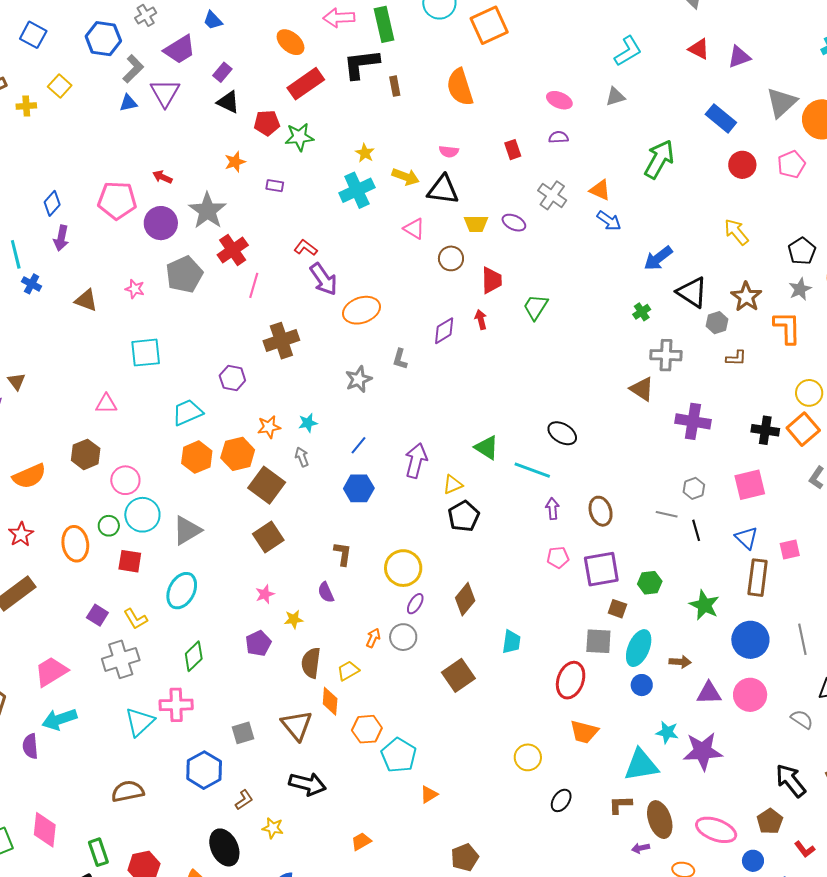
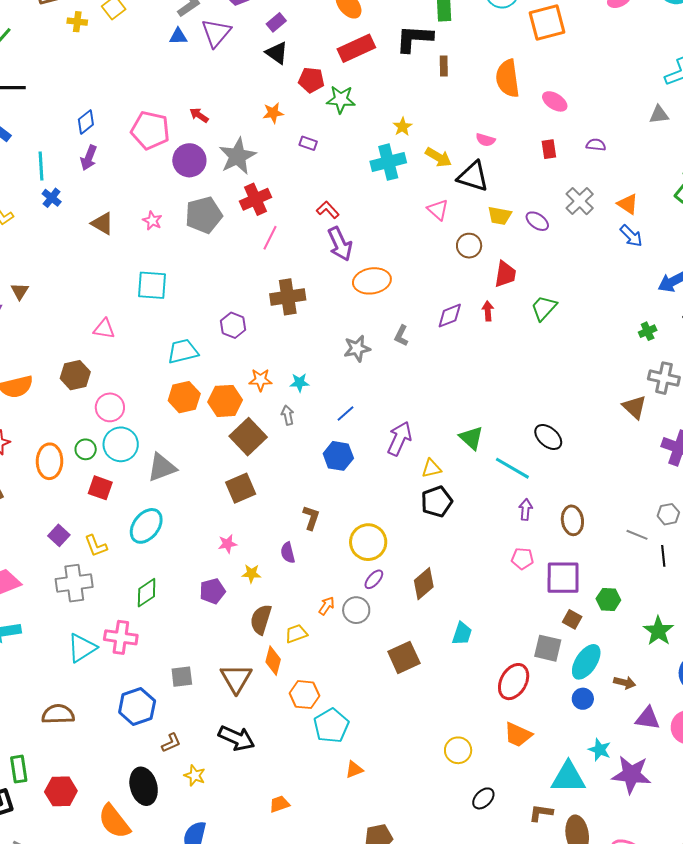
pink ellipse: (559, 100) -> (555, 101), moved

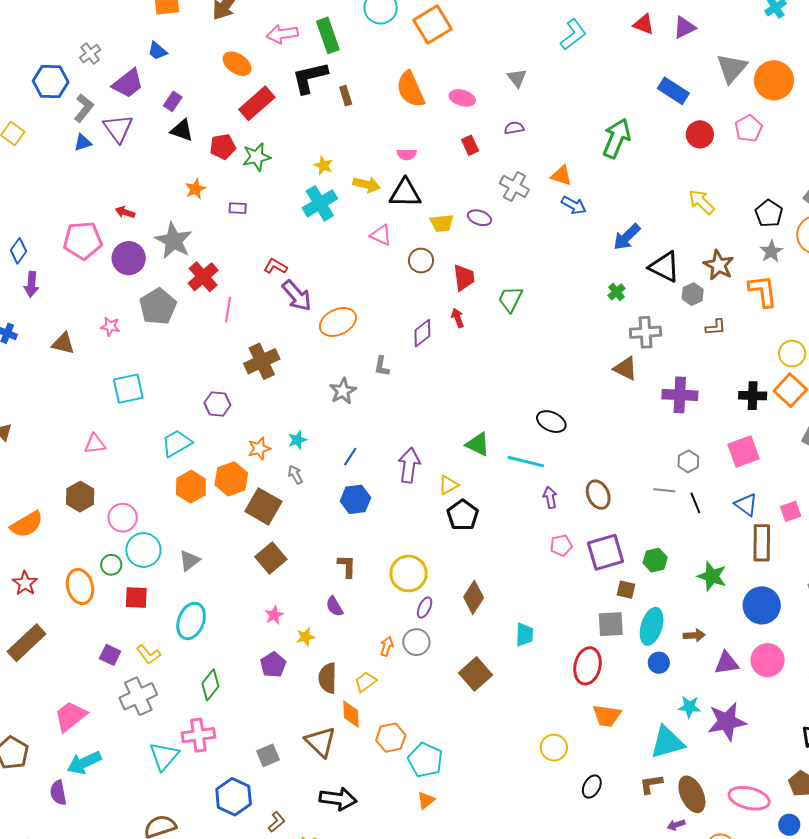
gray triangle: (659, 115) -> (517, 78), moved, turned -45
gray triangle: (162, 468) -> (189, 561), size x0.7
orange triangle: (354, 769) -> (426, 800), moved

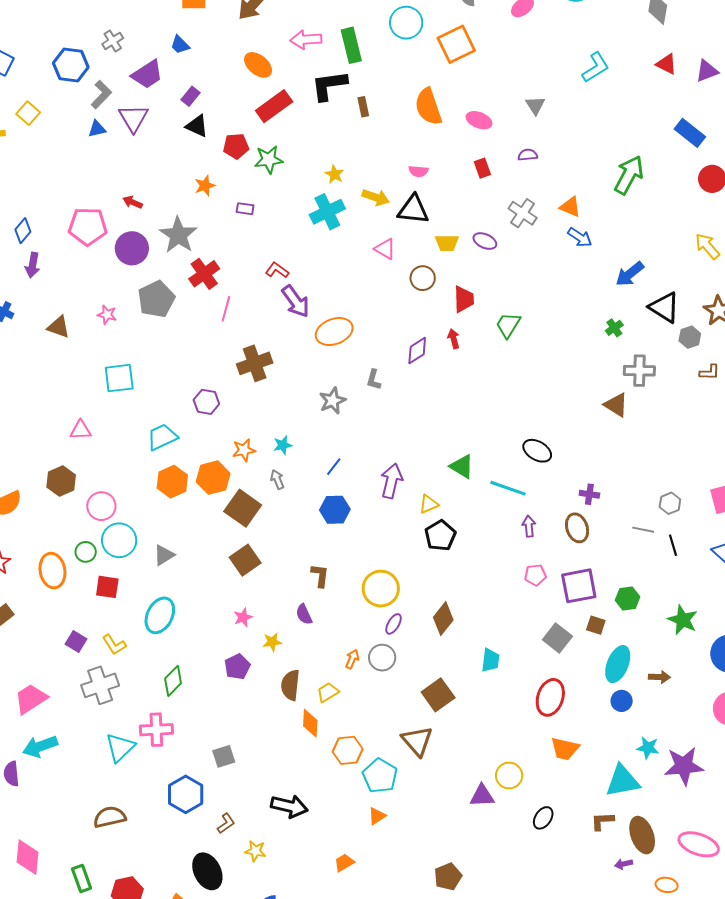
purple cross: (680, 395) -> (589, 494), moved, size x0.6
gray square: (611, 624) -> (557, 638), moved, turned 36
purple triangle: (727, 663) -> (482, 796), moved
brown triangle: (321, 742) -> (417, 741), moved

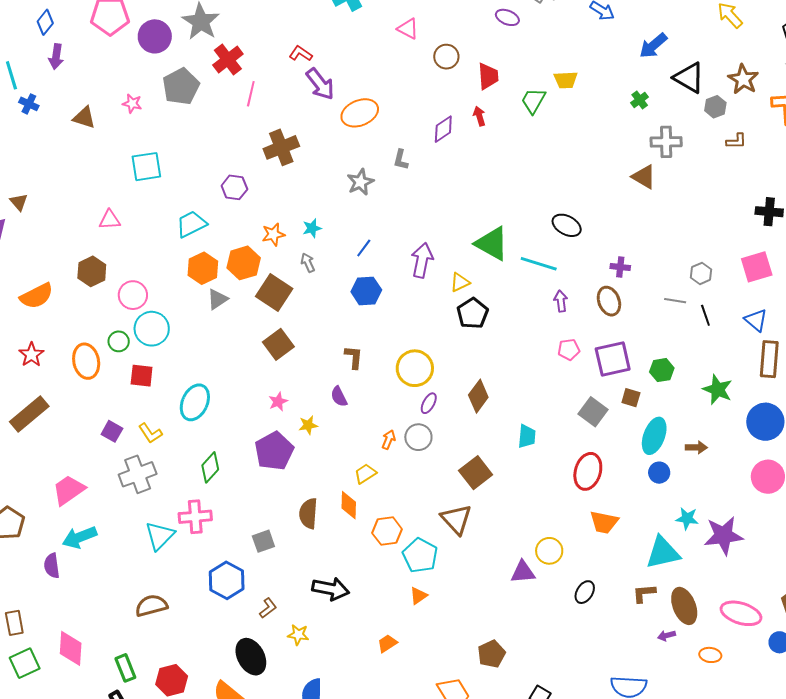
yellow trapezoid: (447, 243) -> (566, 80), moved
green triangle: (462, 466) -> (492, 244), size x1.4
gray triangle: (164, 555) -> (217, 299), moved
purple pentagon: (237, 667) -> (274, 451), size x1.5
brown semicircle: (290, 685) -> (308, 513), moved

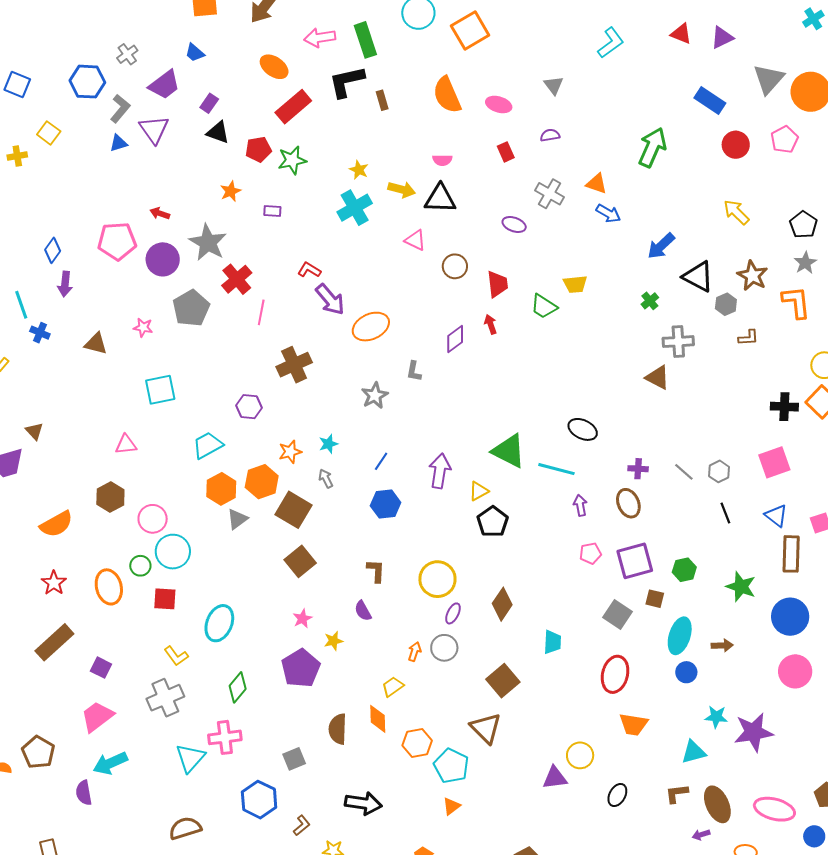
green trapezoid: (533, 101) -> (544, 306), turned -84
gray line: (675, 301) -> (684, 472), moved, turned 35
purple square: (112, 431) -> (101, 668), moved
cyan triangle: (663, 553) -> (694, 752), size x0.7

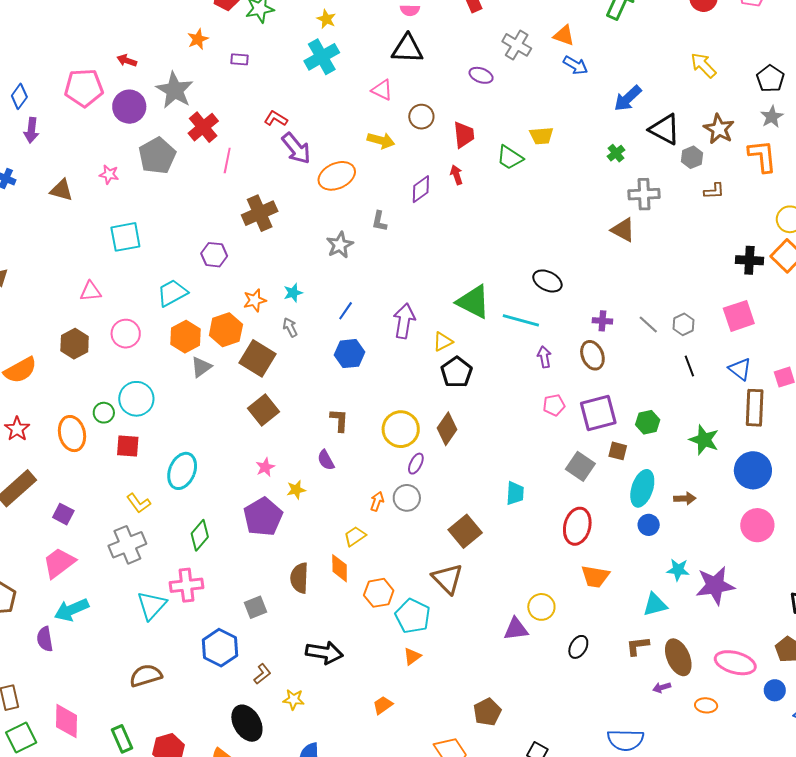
yellow arrow: (402, 189) -> (381, 140), moved
pink circle: (153, 519) -> (126, 334), moved
brown diamond: (502, 604) -> (447, 429), moved

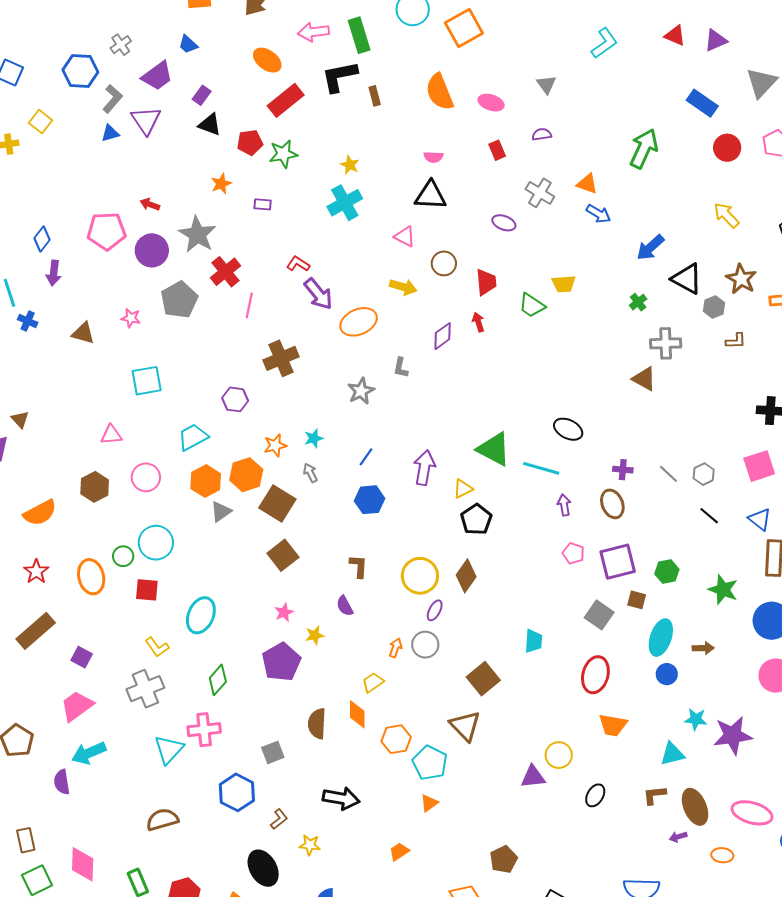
black line: (689, 366) -> (709, 516), turned -30
pink pentagon: (554, 405) -> (573, 553), turned 30

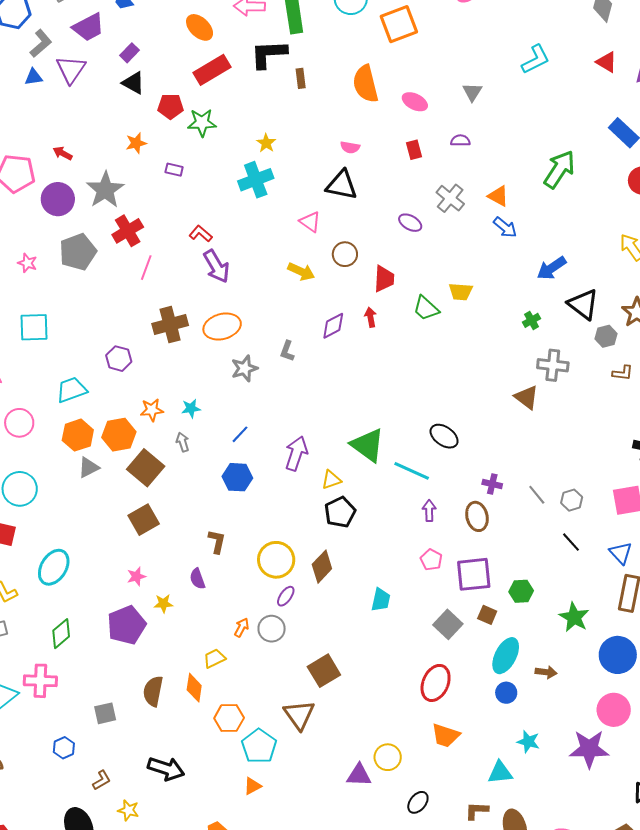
orange ellipse: (359, 322) -> (222, 327), moved
cyan trapezoid: (533, 641) -> (381, 600), moved
purple star: (733, 735) -> (589, 749), moved
blue hexagon: (237, 792) -> (64, 748), size x0.6

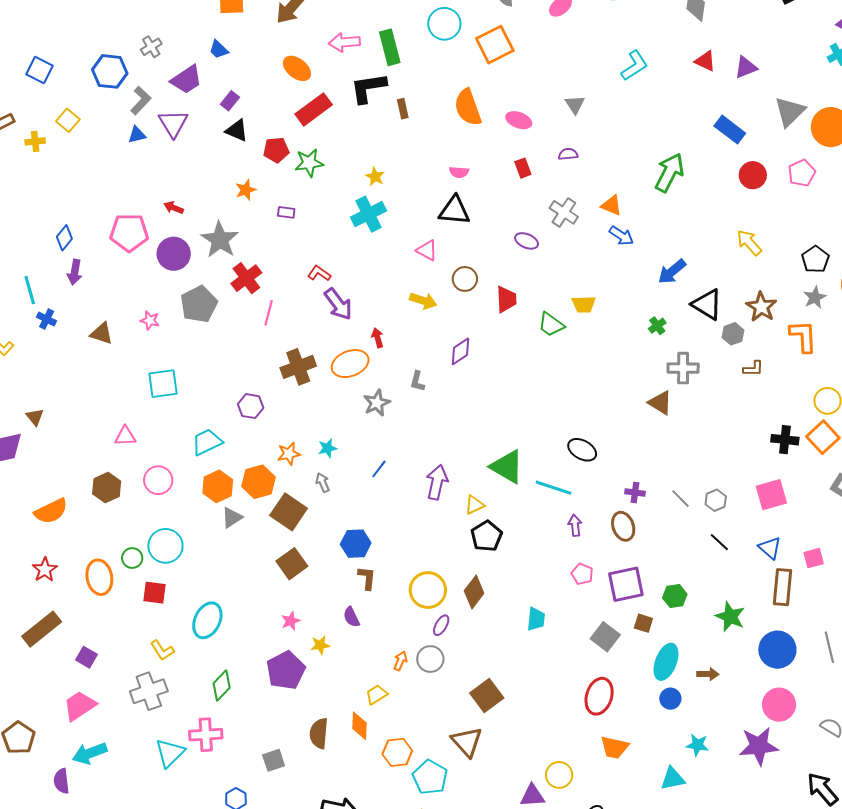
red arrow: (371, 317) -> (377, 338), moved
blue hexagon: (237, 477) -> (356, 544), moved

